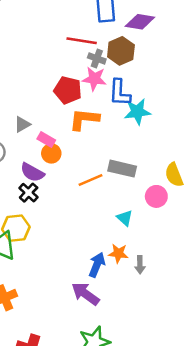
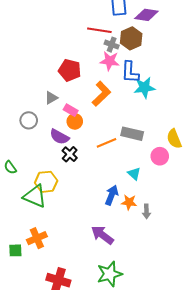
red pentagon: (68, 90) -> (70, 70), moved
orange L-shape: (84, 119) -> (101, 94), turned 130
black cross: (29, 193) -> (70, 154), moved
blue arrow: (97, 265) -> (112, 195), moved

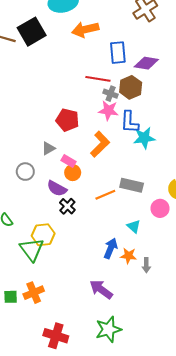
green triangle: (35, 196) -> (32, 249), turned 30
green square: (15, 250) -> (11, 297), moved

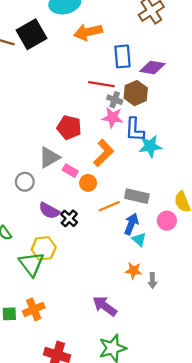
gray triangle: (48, 148) -> (49, 157), size x1.5
orange circle: (73, 173) -> (88, 183), moved
purple semicircle: (57, 188) -> (49, 211), moved
blue arrow: (111, 248) -> (131, 224), moved

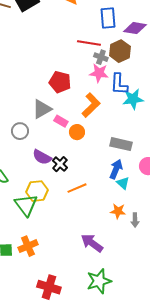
orange line: (109, 206) -> (77, 188), moved

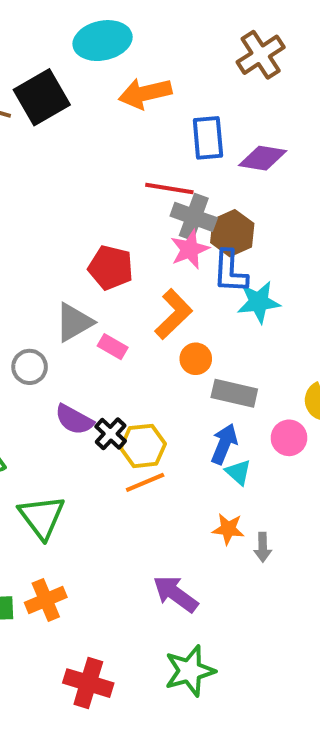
brown hexagon: (120, 51) -> (232, 233), moved
gray cross: (101, 57) -> (194, 217), size x1.5
pink star: (99, 73) -> (190, 249), turned -30
orange circle: (77, 132) -> (196, 359), moved
yellow hexagon: (37, 191) -> (143, 446), moved

